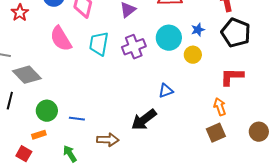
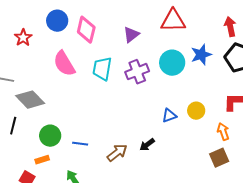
blue star: (198, 30) -> (201, 55), size x1.5
yellow circle: (193, 55) -> (196, 111), moved
black arrow: (144, 120) -> (147, 145), size x0.6
brown arrow: (108, 140) -> (117, 153), moved, turned -40

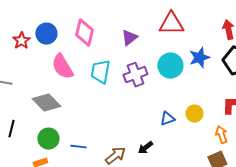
blue circle: (57, 21) -> (46, 34), moved
gray diamond: (30, 100) -> (46, 103), moved

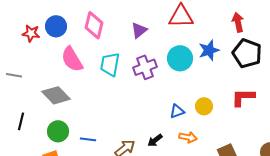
red star: (21, 41) -> (31, 33), turned -30
orange arrow: (221, 135) -> (188, 137), moved, turned 120

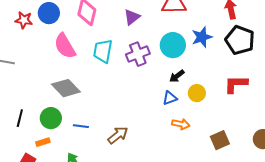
gray diamond: (56, 95) -> (66, 88), moved
black line: (21, 121) -> (20, 118), moved
black arrow: (155, 140) -> (177, 76), moved

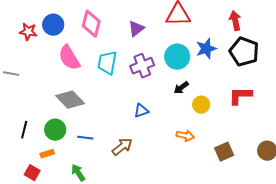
blue triangle: (170, 98) -> (141, 111), moved

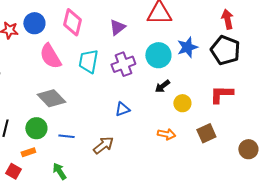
red arrow: (235, 21) -> (227, 19), moved
brown square: (224, 152) -> (206, 133), moved

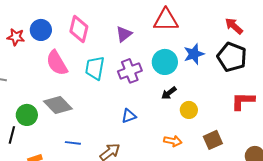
red arrow: (227, 19) -> (234, 26), turned -36
red L-shape: (221, 94) -> (243, 101), moved
green circle: (36, 128) -> (27, 115), moved

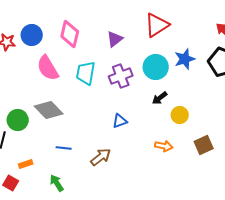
red triangle: (166, 20) -> (157, 25), turned -32

